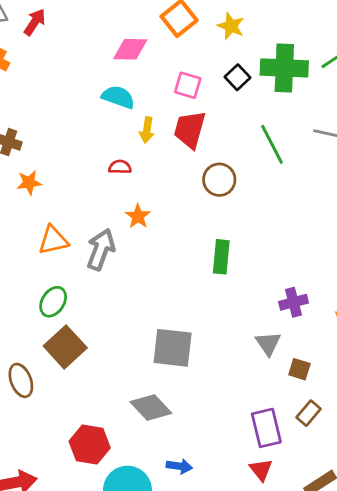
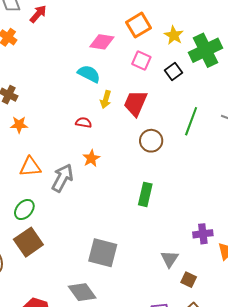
green cross: (284, 68) -> (206, 50), moved, turned -36
pink square: (188, 85) -> (141, 60), moved
green line: (272, 144) -> (191, 121), turned 40
purple cross: (294, 302) -> (203, 234), moved

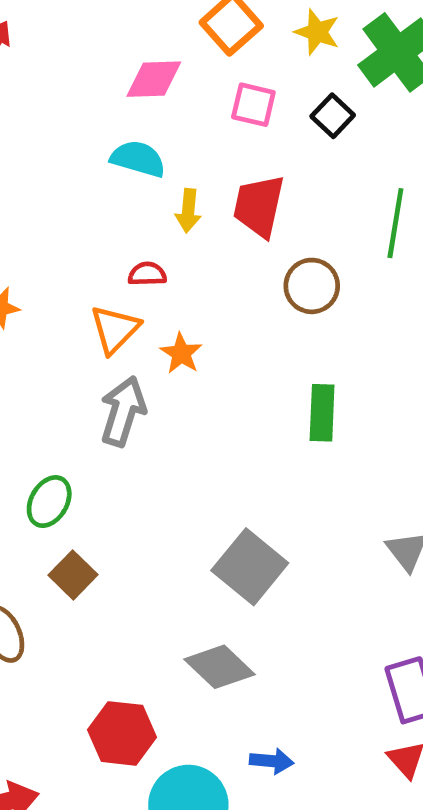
orange triangle: (30, 167) -> (115, 329), moved, turned -30
brown square: (28, 242) -> (73, 575), size x0.7
gray square: (103, 253) -> (250, 567), turned 36

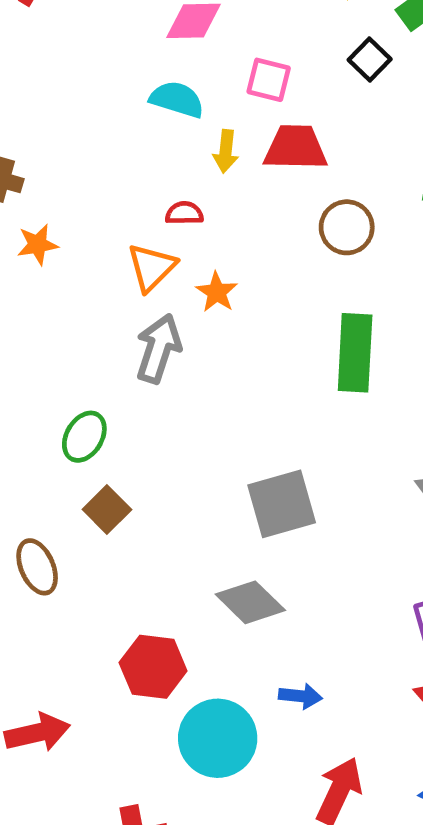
pink square: (253, 105) -> (269, 80), moved
red trapezoid: (259, 206) -> (295, 148), turned 78
green rectangle: (322, 413) -> (355, 353), size x1.4
gray square: (250, 567) -> (282, 504), turned 34

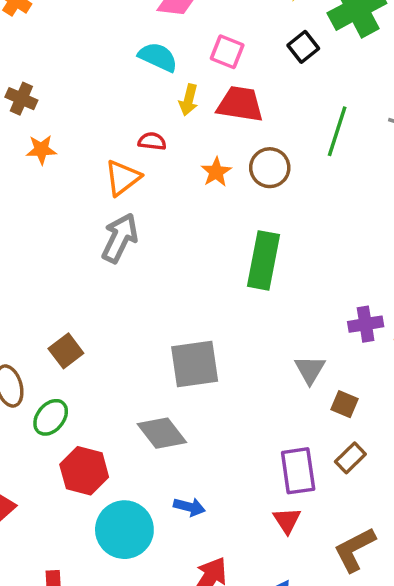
orange star: (217, 292) -> (216, 172), moved
green ellipse: (84, 437) -> (51, 417), moved

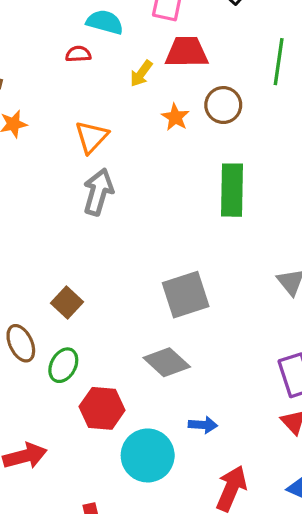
yellow arrow: (189, 100) -> (141, 73), moved, turned 32
red semicircle: (152, 141) -> (78, 54), moved

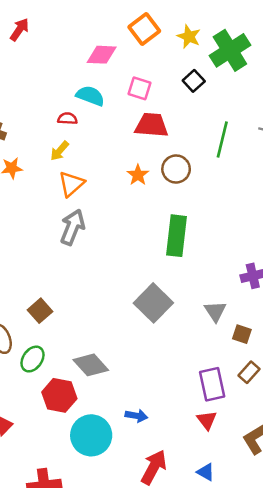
yellow arrow: (141, 73) -> (60, 151), moved
gray square: (186, 295) -> (153, 303), moved, turned -33
gray diamond: (167, 362) -> (91, 365), moved

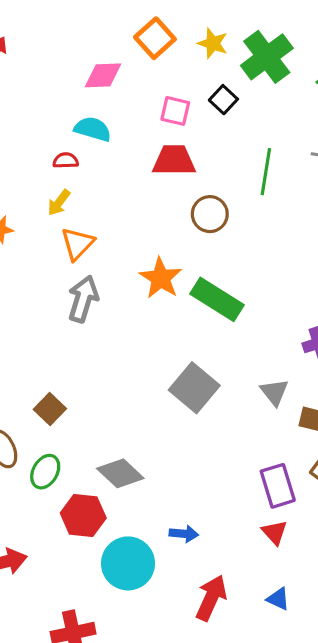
pink square: (140, 88) -> (175, 111), moved
orange star: (138, 175) -> (161, 278), moved, size x1.5
green rectangle: (176, 236) -> (217, 299), turned -60

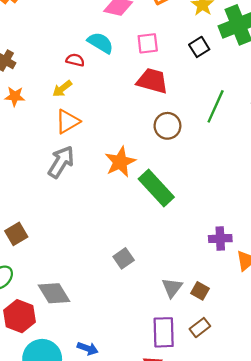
pink square: (175, 111) -> (148, 43), moved, turned -35
gray square: (194, 388) -> (124, 258), moved, size x0.6
gray triangle: (274, 392) -> (172, 288), moved

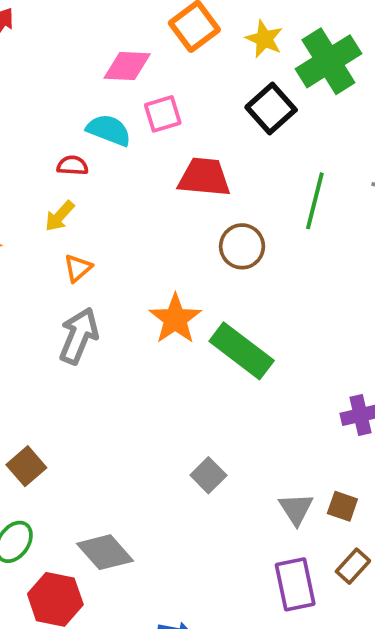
pink square: (148, 43) -> (163, 114), moved
black square: (199, 47) -> (271, 109), size x1.4
orange triangle: (68, 121) -> (78, 268), size x0.7

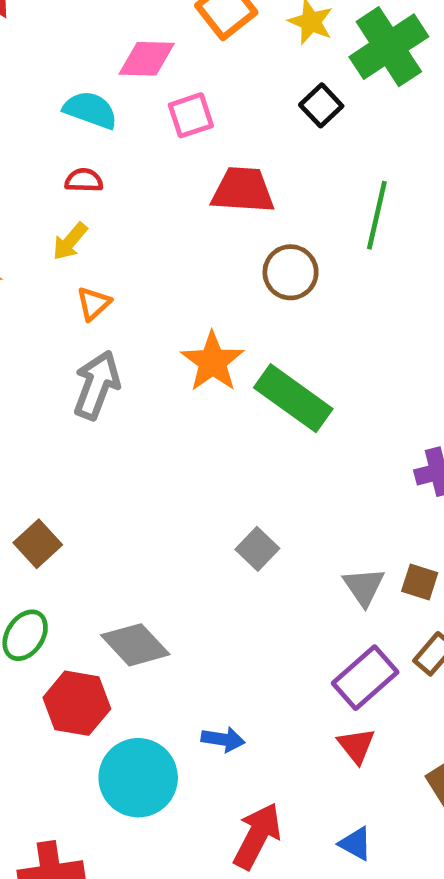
black square: (271, 109) -> (321, 105), size x0.7
cyan semicircle: (109, 130) -> (90, 110), moved
purple rectangle: (295, 584) -> (365, 678), turned 62

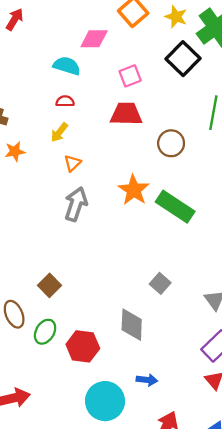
black square: (321, 105) -> (183, 59), size x1.6
pink square: (191, 115) -> (130, 76), moved
red trapezoid: (243, 190) -> (126, 114), moved
gray diamond: (135, 645) -> (132, 325), moved, turned 48
red hexagon: (77, 703) -> (83, 346), moved

